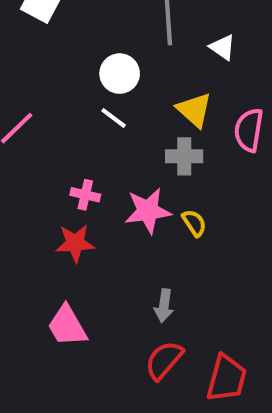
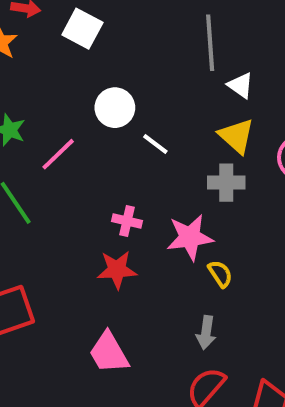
white triangle: (223, 47) -> (240, 85), moved
white circle: (120, 74) -> (115, 108), moved
yellow semicircle: (194, 223) -> (220, 274), moved

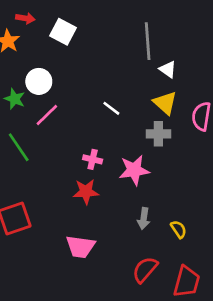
white circle: (115, 108) -> (39, 81), moved
yellow semicircle: (220, 274) -> (179, 229), moved
gray arrow: (206, 332) -> (144, 219), moved
pink trapezoid: (109, 353) -> (80, 247), turned -52

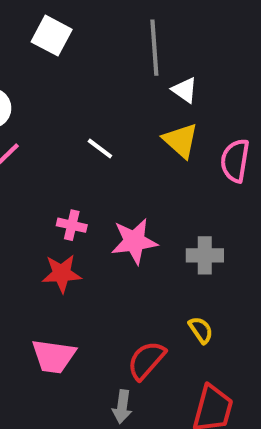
white square: (63, 32) -> (52, 36), moved
gray cross: (158, 134) -> (205, 255), moved
gray arrow: (144, 219) -> (122, 407), moved
red semicircle: (145, 270) -> (146, 360), moved

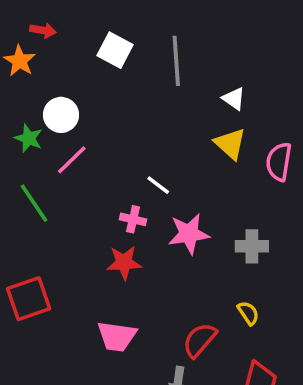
gray line: (154, 48) -> (176, 61), moved
white line: (100, 148) -> (158, 185), moved

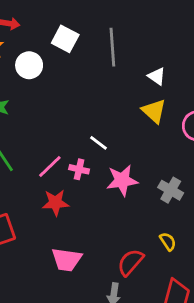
white circle: (61, 115) -> (29, 65), moved
pink line: (72, 160) -> (50, 167), moved
gray cross: (252, 246) -> (171, 190), turned 30
red star: (124, 263) -> (55, 203), moved

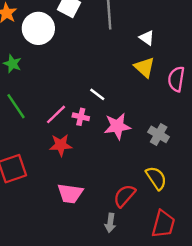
white circle: (29, 65) -> (38, 28), size x1.4
yellow semicircle: (168, 241) -> (156, 178), size x1.5

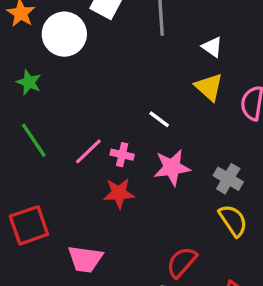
white line: (97, 94) -> (159, 119), moved
red star: (61, 145) -> (119, 193), moved
yellow semicircle: (156, 178) -> (233, 221), moved
pink trapezoid: (70, 193) -> (85, 259), moved

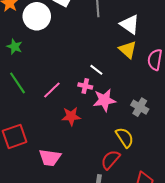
white triangle: (212, 47) -> (130, 24), size x1.5
pink cross: (122, 155) -> (85, 86), moved
yellow semicircle: (233, 221) -> (125, 137), moved

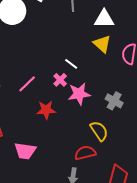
white triangle: (130, 24) -> (104, 19), turned -35
pink cross: (85, 86) -> (60, 80), turned 32
red semicircle: (110, 160) -> (85, 153), turned 35

